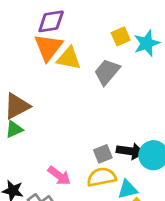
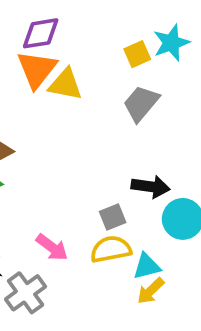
cyan star: (147, 43) -> (171, 43), moved
gray trapezoid: (107, 72) -> (141, 103), moved
black arrow: (130, 151) -> (151, 187), moved

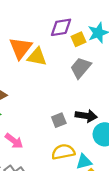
purple diamond: (41, 33) -> (61, 27), moved
gray square: (113, 217) -> (59, 120), moved
pink arrow: (52, 247) -> (14, 141), moved

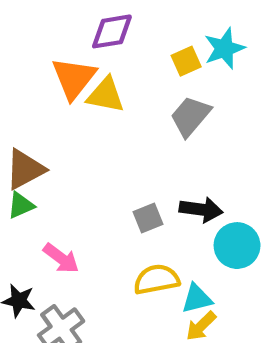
purple diamond: (61, 27) -> (112, 31), moved

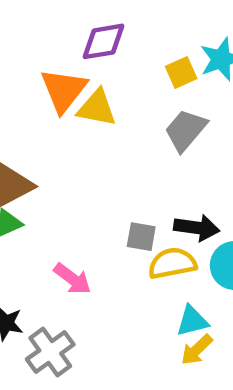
gray square: (148, 218) -> (141, 237), turned 32
pink arrow: (61, 258) -> (72, 279), moved
yellow semicircle: (156, 279) -> (172, 263), moved

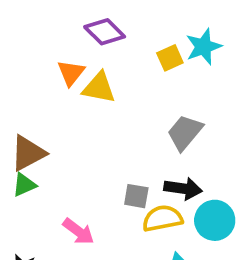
purple diamond: (103, 41) -> (105, 32), turned 54
orange triangle: (64, 90) -> (71, 73), size x0.7
gray trapezoid: (186, 130) -> (185, 133), moved

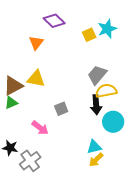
yellow triangle: (99, 88) -> (36, 79), moved
black arrow: (183, 189) -> (96, 105), turned 78
gray square: (136, 196) -> (61, 109), moved, turned -32
yellow semicircle: (162, 218) -> (106, 91), moved

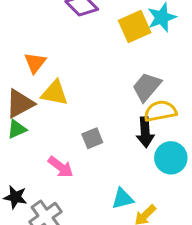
yellow square: (89, 35) -> (135, 27), size x1.5
orange triangle: (36, 43) -> (35, 63), moved
cyan triangle: (94, 147) -> (123, 199), moved

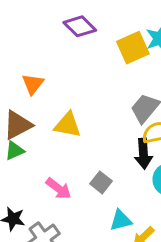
yellow triangle: (55, 93) -> (68, 125), moved
gray square: (92, 138) -> (101, 182), moved, turned -30

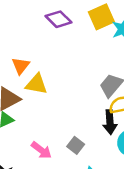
yellow square: (133, 48) -> (101, 17), moved
yellow triangle: (68, 125) -> (36, 84), moved

